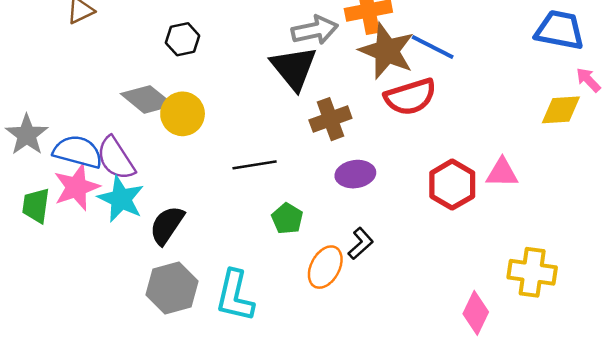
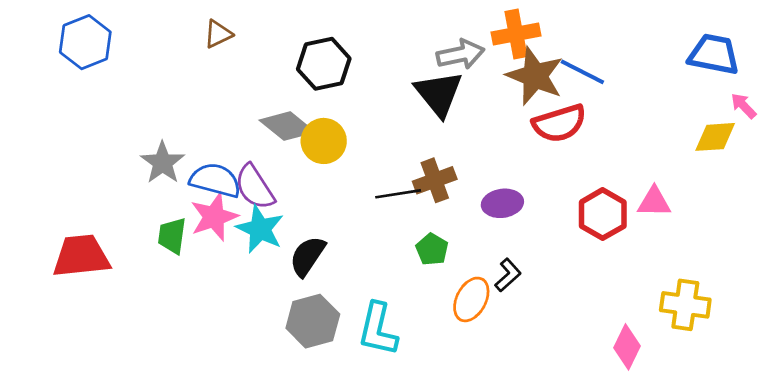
black hexagon: (183, 39) -> (324, 64), size x1.5
brown cross: (330, 119) -> (435, 180), moved

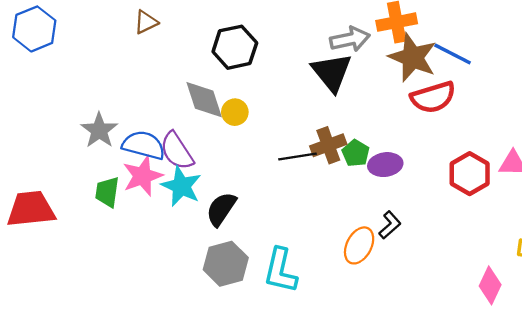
gray diamond: (287, 126) -> (204, 100), turned 33
yellow circle: (324, 141) -> (235, 112), size x0.7
green pentagon: (432, 249) -> (356, 153), moved

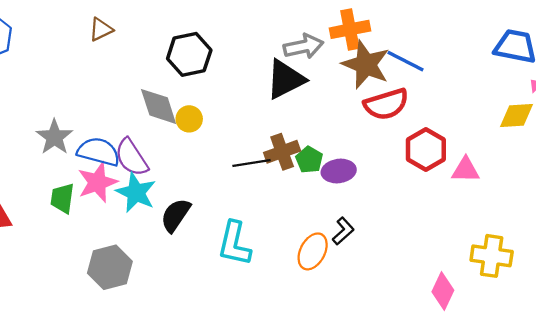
black triangle: (332, 72) -> (285, 79), turned 42
red hexagon: (470, 174) -> (426, 149), moved
gray hexagon: (226, 264) -> (110, 267), moved
cyan L-shape: (280, 271) -> (234, 243), moved

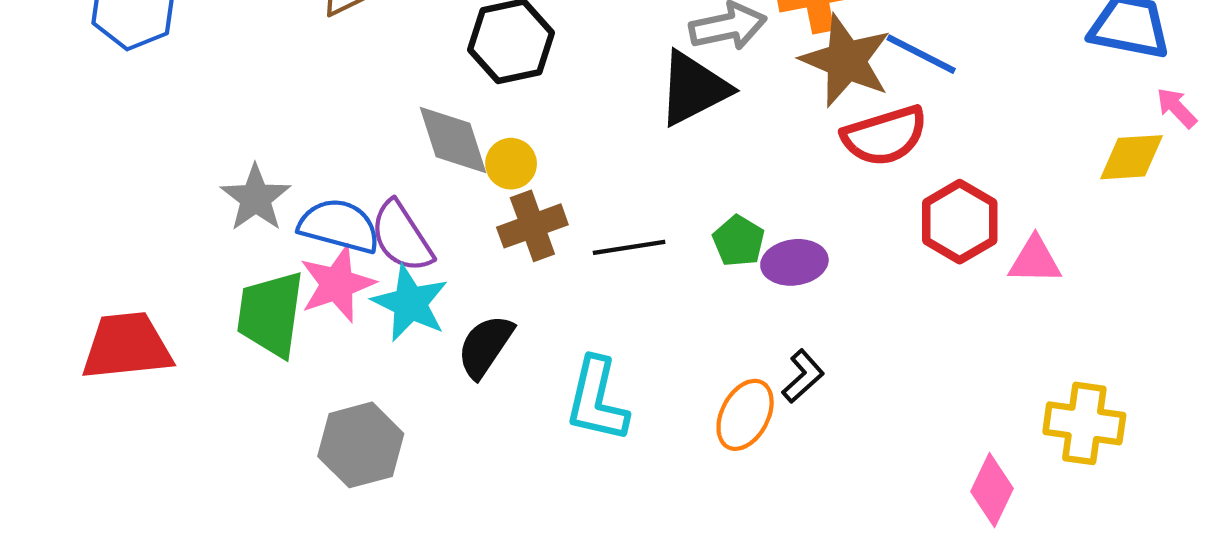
brown cross: (282, 152) -> (532, 226), moved
green trapezoid: (62, 198) -> (271, 314), size x1.5

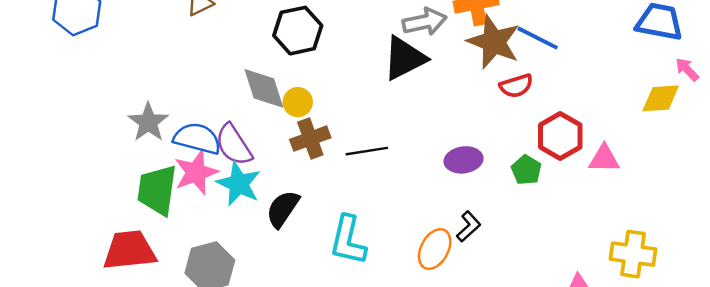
red semicircle: (885, 136) -> (516, 86), size x0.7
green pentagon: (739, 241) -> (526, 170), moved
red trapezoid: (127, 346) -> (129, 250), moved

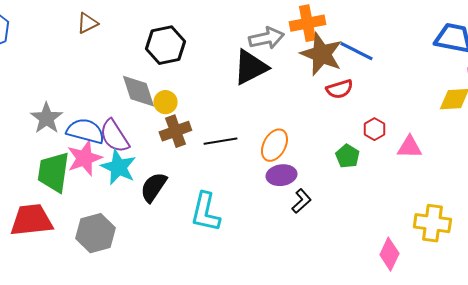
red hexagon: (560, 136) -> (374, 129), size x0.6
purple ellipse: (464, 160) -> (281, 175), moved
orange ellipse: (435, 249) -> (274, 145), moved

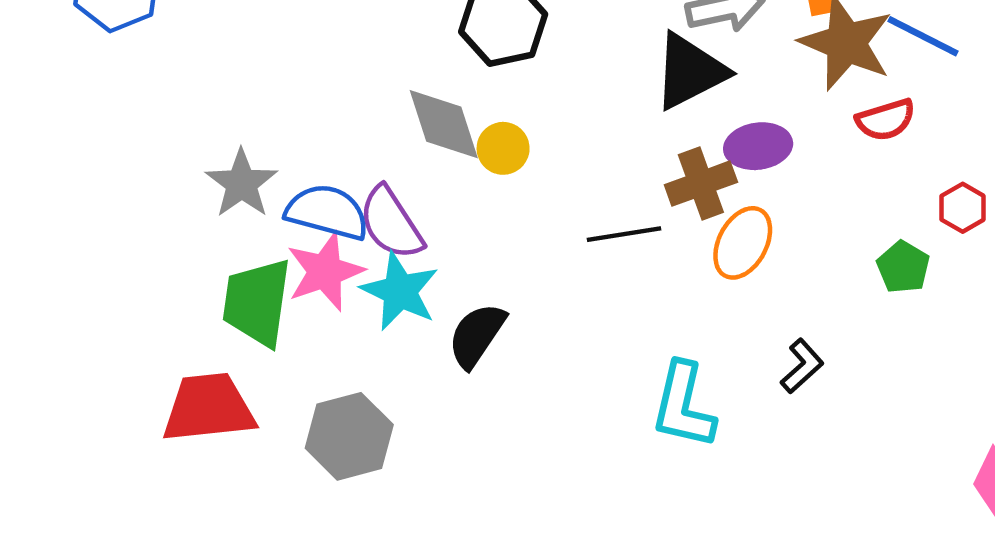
brown cross: (175, 131) -> (701, 184), moved
purple ellipse: (281, 175) -> (758, 146), moved
cyan L-shape: (205, 212) -> (683, 406), moved

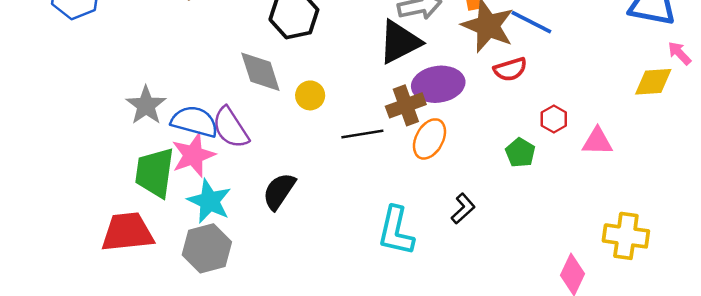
purple ellipse: (758, 146) -> (438, 84), size x1.4
yellow circle: (503, 148) -> (310, 95), moved
cyan star: (400, 291) -> (209, 201), moved

